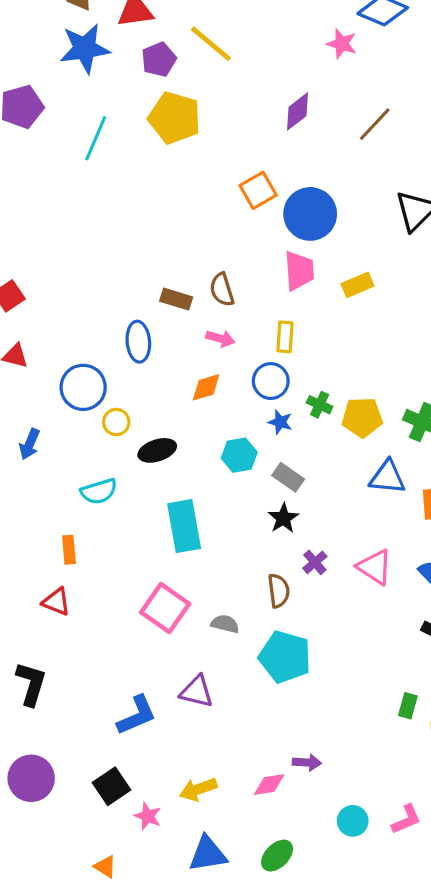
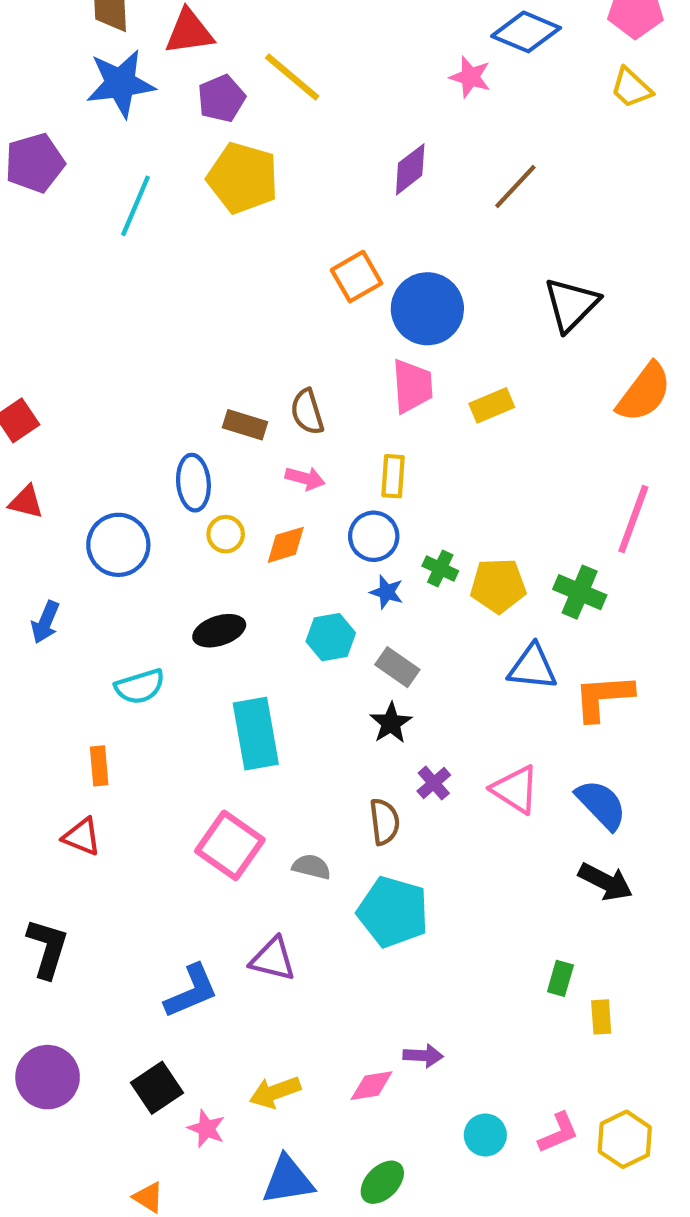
yellow circle: (116, 422) -> (226, 534), moved

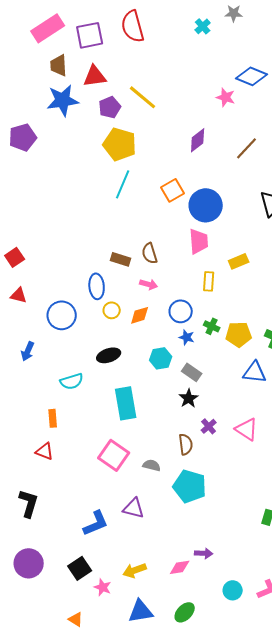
cyan line: (136, 206) -> (123, 184), moved
yellow rectangle: (492, 405) -> (239, 261), moved
yellow rectangle: (393, 476) -> (209, 281), moved

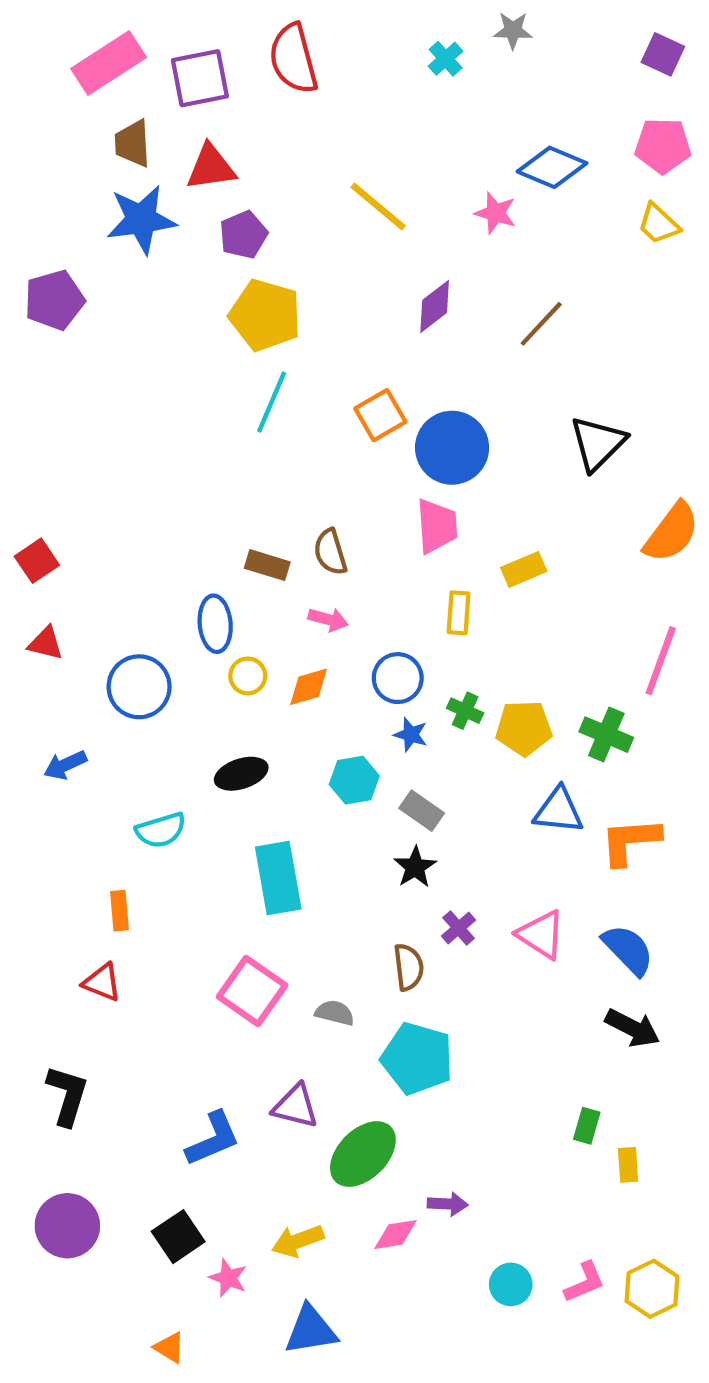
yellow line: (143, 97) -> (378, 206), moved
blue arrow: (28, 351) -> (65, 765), turned 42
green ellipse: (185, 612) -> (363, 1154), moved, size x1.5

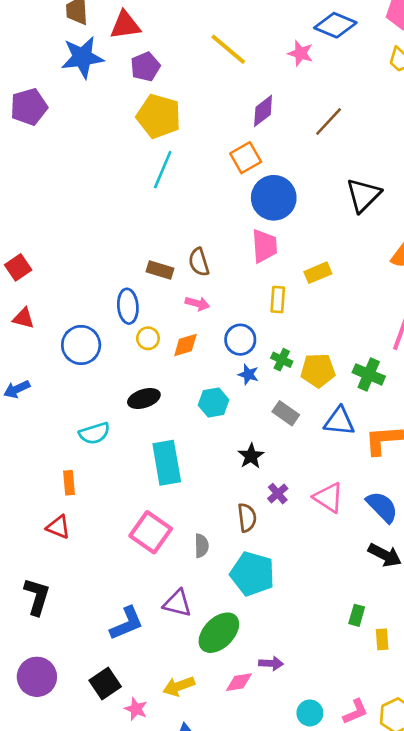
orange square: (380, 415) -> (246, 158), moved
blue arrow: (65, 765) -> (17, 389), moved
gray rectangle: (422, 811) -> (286, 413), moved
gray semicircle: (335, 1013) -> (201, 546), turned 75

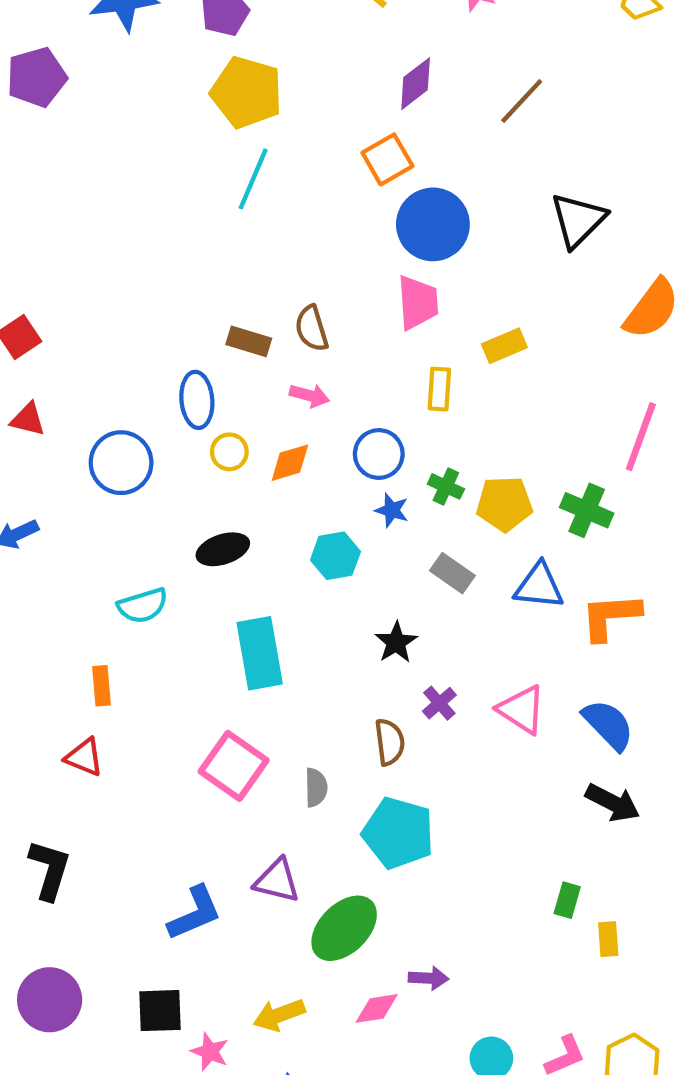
black square: (105, 684) -> (160, 1011), turned 32

